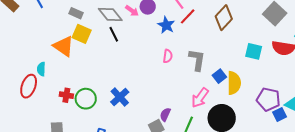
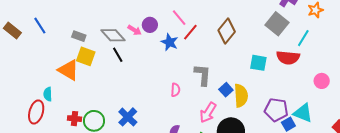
pink semicircle: (168, 56) -> (175, 90), moved

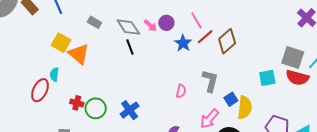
gray square: (277, 24) -> (293, 57), moved, turned -30
brown diamond: (227, 31) -> (227, 41), moved
yellow square: (86, 56) -> (61, 43), moved
cyan square: (258, 63) -> (267, 78), turned -30

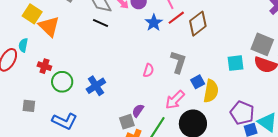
black line: (130, 47) -> (101, 23), turned -49
red cross: (77, 103) -> (44, 66), moved

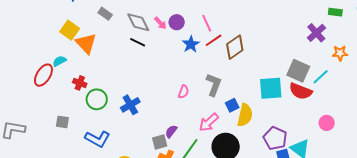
cyan semicircle: (23, 45) -> (59, 61), turned 48
cyan square: (235, 63) -> (271, 88), size x1.4

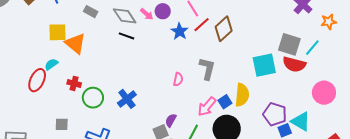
yellow square: (70, 30) -> (58, 32), turned -30
blue square: (232, 105) -> (225, 102), moved
pink circle: (327, 123) -> (324, 93), size x1.5

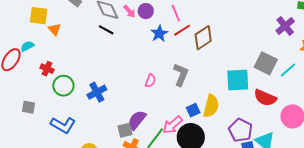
orange triangle: (75, 43) -> (55, 29), size x0.6
red semicircle: (294, 64) -> (265, 98), moved
pink arrow: (207, 107) -> (172, 125), moved
purple semicircle: (171, 120) -> (137, 120), size x1.5

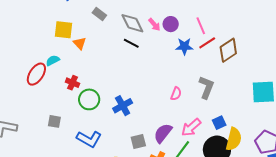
blue star: (159, 34) -> (184, 46), turned 30
yellow semicircle: (211, 106) -> (234, 139), moved
pink arrow: (172, 125) -> (191, 127), moved
gray square: (125, 130) -> (138, 141), moved

